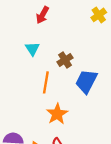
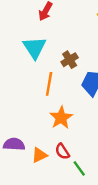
cyan triangle: (32, 49) -> (35, 48), size x1.5

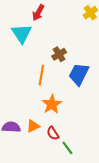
cyan triangle: (35, 48) -> (22, 33), moved
orange triangle: (39, 155) -> (33, 126), moved

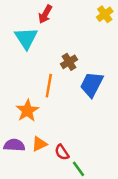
orange star: (52, 104) -> (27, 111), moved

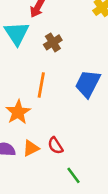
brown cross: (69, 62) -> (53, 42), moved
red semicircle: (62, 152) -> (55, 146), moved

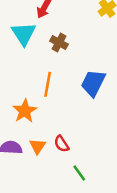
brown cross: (53, 42) -> (59, 43), turned -30
orange triangle: (31, 148) -> (37, 146), turned -30

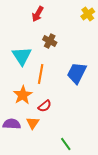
cyan triangle: (24, 34) -> (22, 56), moved
red semicircle: (62, 144) -> (45, 106), moved, turned -96

